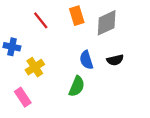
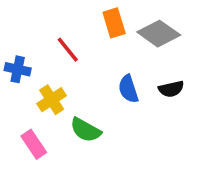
red line: (41, 20) -> (68, 50), moved
gray diamond: (107, 23) -> (159, 34), turned 60
green semicircle: (77, 86) -> (86, 130), moved, turned 96

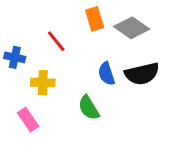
black semicircle: (171, 89) -> (142, 74), size x1.6
yellow cross: (52, 100) -> (43, 83), turned 35
green semicircle: (86, 130) -> (89, 108), moved, turned 30

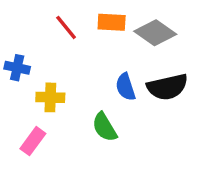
orange rectangle: (95, 19) -> (112, 22), turned -70
red line: (56, 41) -> (66, 27), moved
pink rectangle: (28, 120) -> (33, 141), turned 70

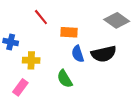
orange rectangle: (112, 22) -> (69, 32), moved
gray diamond: (155, 33) -> (117, 20), moved

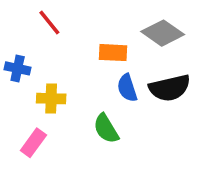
red line: (41, 17) -> (49, 22), moved
gray diamond: (117, 20) -> (163, 33), moved

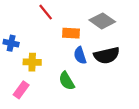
red line: (49, 22) -> (46, 12), moved

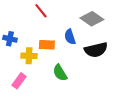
orange rectangle: (71, 33) -> (47, 45), moved
blue semicircle: (80, 55) -> (70, 37), moved

